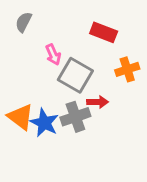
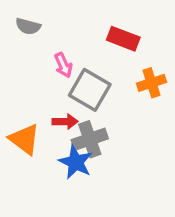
gray semicircle: (24, 22) -> (28, 26), turned -102
red arrow: (98, 102) -> (65, 122), moved
blue star: (44, 123) -> (76, 162), moved

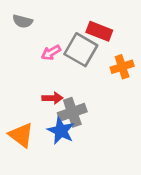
pink arrow: (63, 65) -> (51, 53), turned 84
gray square: (90, 90) -> (81, 50), moved
orange triangle: (25, 139) -> (21, 135), moved

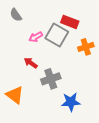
gray semicircle: (23, 21) -> (16, 15), turned 40
red arrow: (52, 98) -> (31, 63), moved, turned -144
blue star: (61, 131) -> (71, 102), moved, turned -30

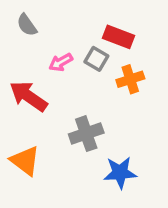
gray square: (57, 35) -> (96, 59), size x0.6
orange cross: (86, 47) -> (130, 79), moved
red arrow: (31, 63) -> (28, 96), moved, size x1.6

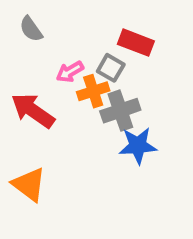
orange cross: (130, 79) -> (93, 91), moved
gray cross: (86, 134) -> (120, 111), moved
blue star: (120, 173) -> (138, 146), moved

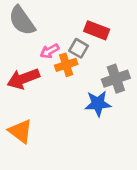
gray semicircle: (31, 29) -> (22, 21), size x1.6
red arrow: (33, 111) -> (23, 79), turned -56
gray cross: (120, 111) -> (116, 79), moved

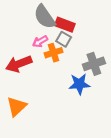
gray semicircle: (22, 21) -> (45, 17), moved
red rectangle: (97, 30) -> (65, 25), moved
orange triangle: (21, 131) -> (17, 106), turned 40

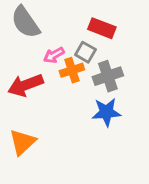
gray semicircle: (45, 17) -> (25, 22), moved
red rectangle: (65, 25) -> (102, 28), moved
gray cross: (94, 64) -> (108, 76), moved

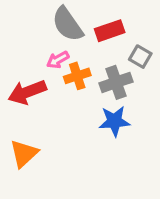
gray semicircle: (25, 22) -> (68, 24), moved
red rectangle: (102, 28) -> (110, 31), turned -40
gray square: (85, 52) -> (140, 57), moved

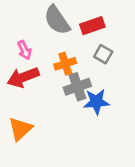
gray square: (140, 57) -> (103, 54), moved
pink arrow: (58, 60) -> (24, 50), moved, turned -84
gray cross: (116, 82) -> (77, 87), moved

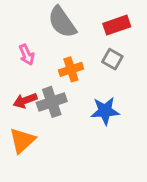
red rectangle: (92, 26) -> (117, 25), moved
red arrow: (23, 77) -> (25, 100), moved, size x0.7
gray cross: (77, 87) -> (52, 102), moved

